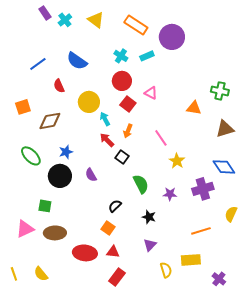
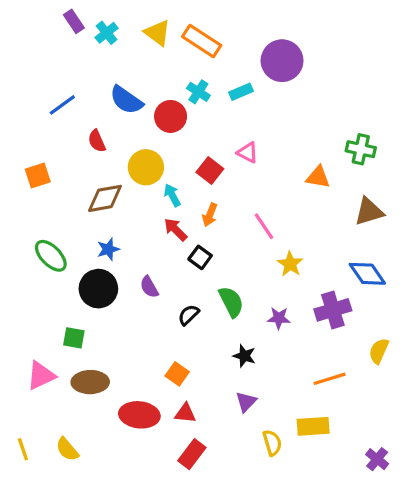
orange rectangle: (136, 25) -> (202, 41), moved
red circle: (122, 81) -> (171, 116), moved
brown diamond: (50, 121) -> (105, 198), moved
black semicircle: (115, 206) -> (189, 315), moved
purple cross: (219, 279) -> (377, 459), moved

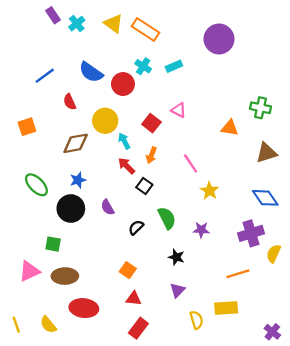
purple circle: (282, 61) -> (219, 39), moved
purple cross: (333, 310) -> (251, 233), moved
red ellipse: (139, 415) -> (84, 308), moved

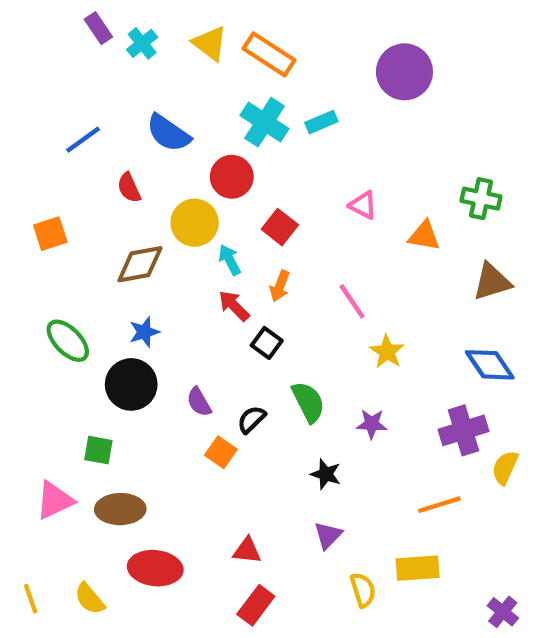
cyan cross: (143, 66) -> (265, 122), size x1.5
red circle: (123, 84) -> (232, 177), moved
pink triangle: (179, 110) -> (363, 205), moved
purple semicircle: (108, 207) -> (199, 402), moved
orange square: (128, 270) -> (221, 452), moved

